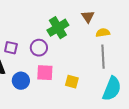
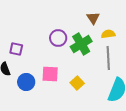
green cross: (58, 28) -> (81, 44), moved
purple circle: (39, 48) -> (58, 38), moved
yellow square: (72, 82) -> (77, 83), turned 32

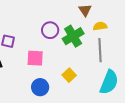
pink square: (50, 74) -> (35, 58), moved
blue circle: (26, 82) -> (40, 87), moved

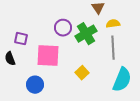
pink square: (35, 58) -> (48, 56), size x1.4
blue circle: (40, 87) -> (35, 85), moved

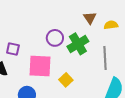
yellow semicircle: (113, 24) -> (111, 25), moved
yellow square: (82, 73) -> (66, 80), moved

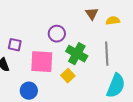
green cross: (78, 44) -> (77, 54), moved, turned -30

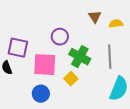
purple square: (15, 45) -> (18, 48), size x1.5
blue circle: (29, 91) -> (41, 94), moved

